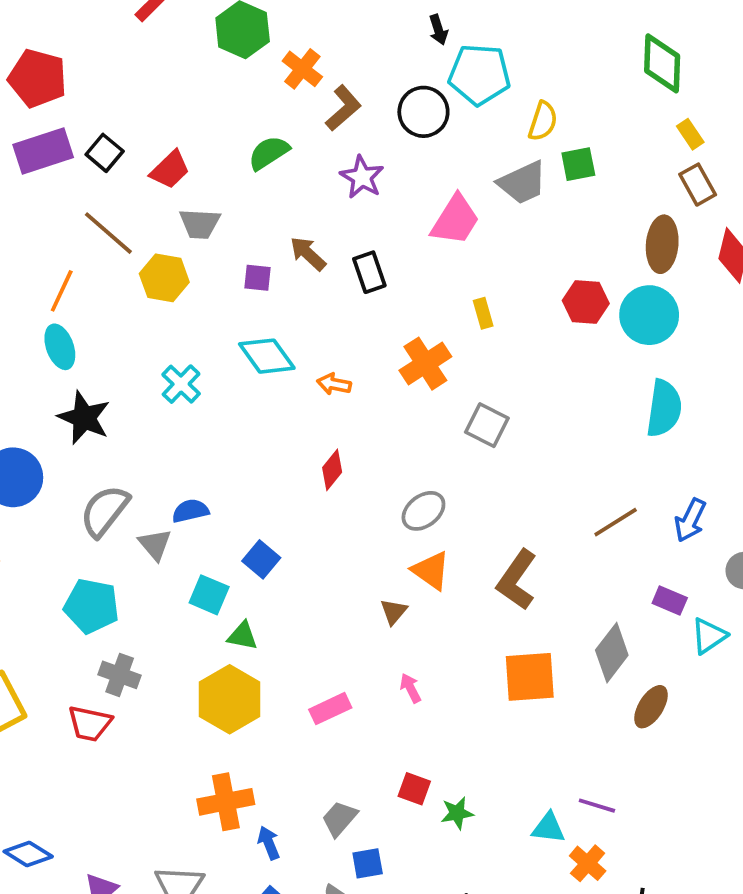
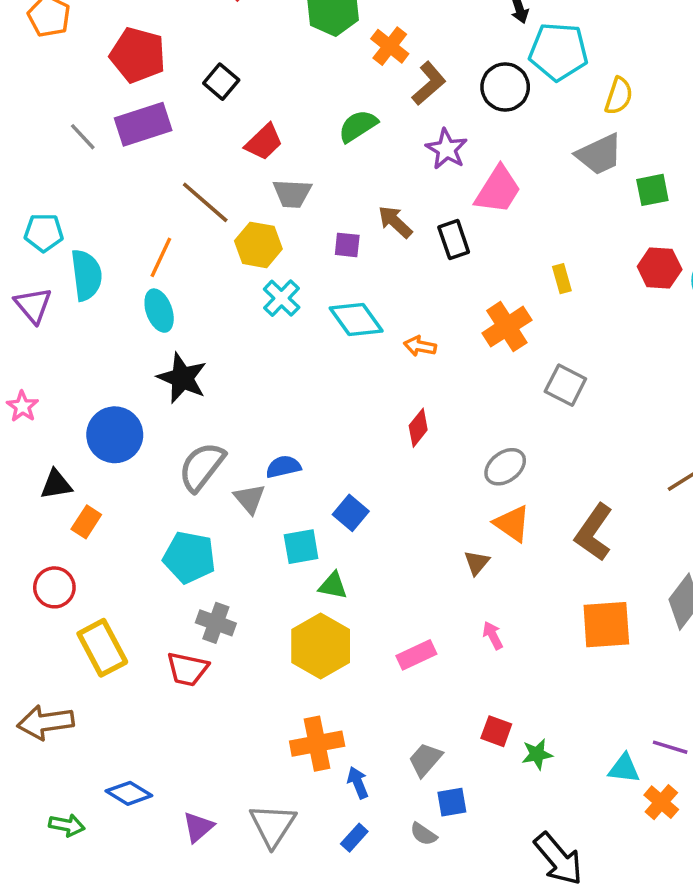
black square: (105, 153) -> (221, 82), moved
green square: (578, 164) -> (652, 190), moved
pink trapezoid: (455, 220) -> (498, 190), moved
cyan cross: (181, 384) -> (282, 298), moved
cyan square: (209, 595) -> (301, 547), turned -33

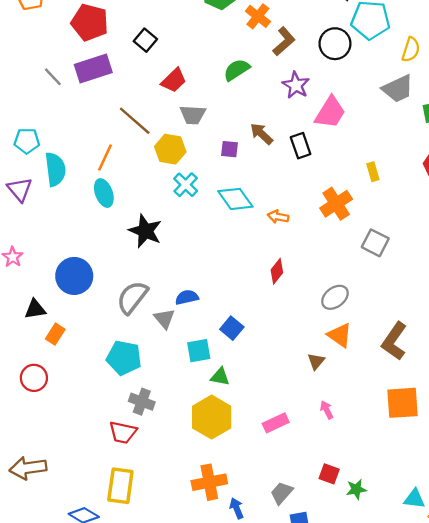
black star: (182, 378) -> (145, 231), moved
yellow rectangle: (102, 648) -> (120, 486), moved, turned 36

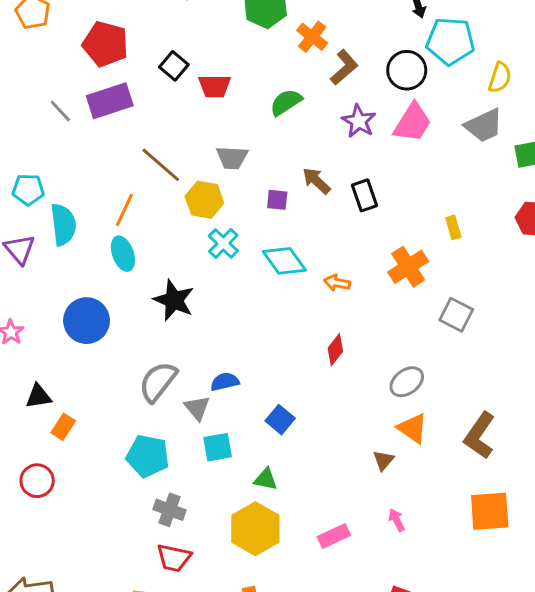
red trapezoid: (174, 80) -> (215, 86), moved, turned 44
pink trapezoid: (330, 112) -> (413, 123), moved
blue circle: (74, 276) -> (87, 321), moved
cyan square: (199, 351) -> (218, 447), moved
red trapezoid: (123, 432) -> (174, 558), moved

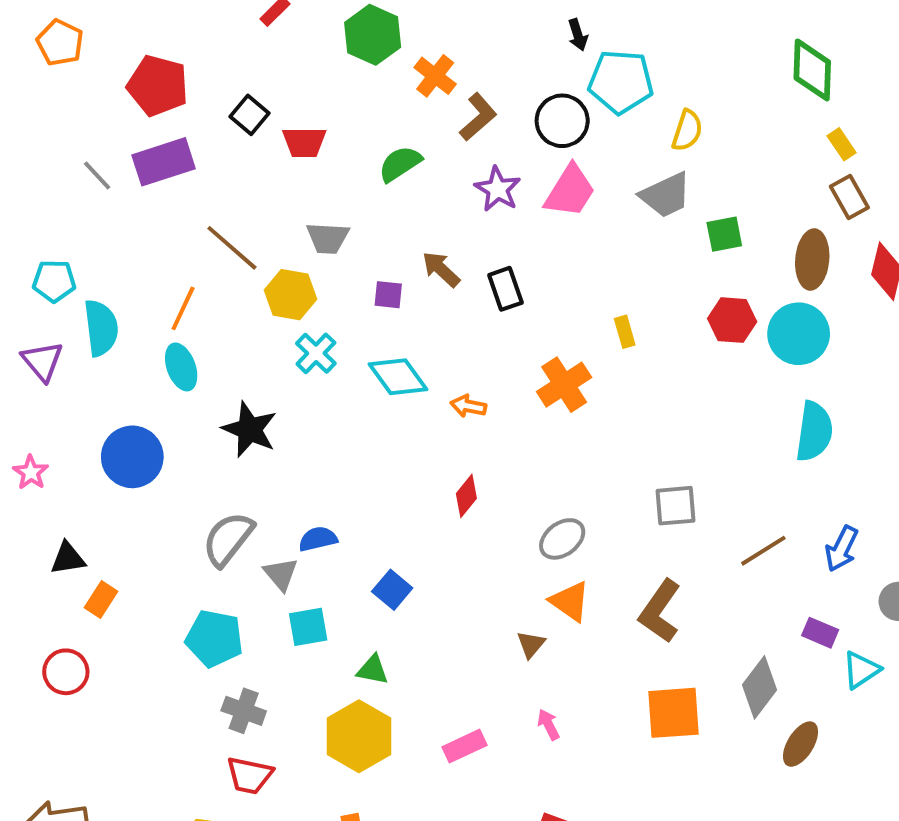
gray square: (456, 315) -> (675, 506), moved, turned -32

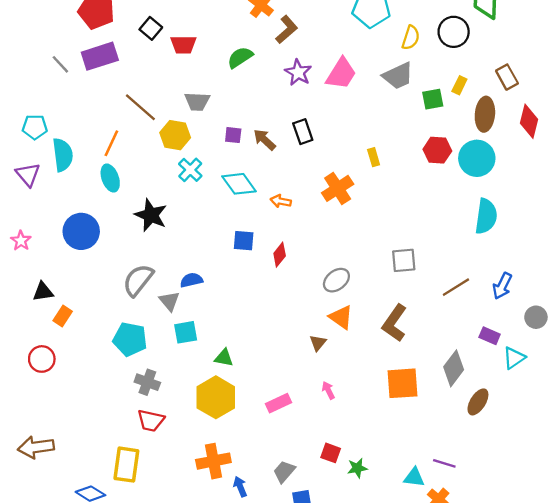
black circle: (562, 121) -> (454, 32), moved
yellow rectangle: (842, 144) -> (459, 85), moved, turned 60
brown arrow: (441, 269) -> (265, 140), moved
blue square: (392, 590) -> (244, 241), moved, turned -35

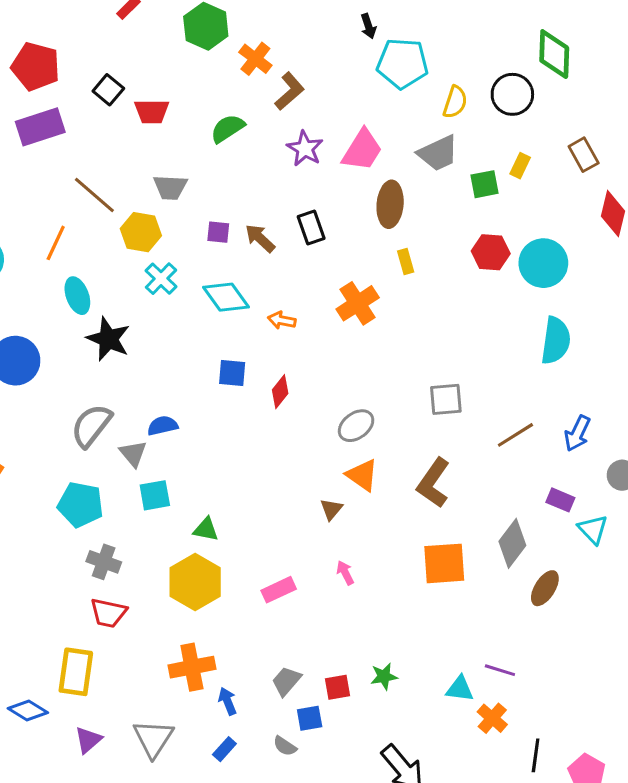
brown ellipse: (485, 114) -> (390, 204), moved
cyan ellipse: (110, 178) -> (77, 296), moved
cyan triangle: (514, 358) -> (593, 529), turned -40
red square: (331, 453) -> (337, 687), moved, turned -30

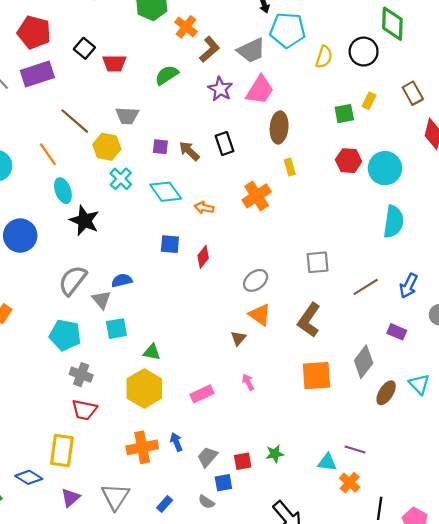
gray trapezoid: (438, 153) -> (251, 50), moved
orange line: (56, 243) -> (48, 154), turned -60
cyan triangle: (593, 529) -> (419, 384), moved
blue arrow: (228, 701) -> (176, 442), moved

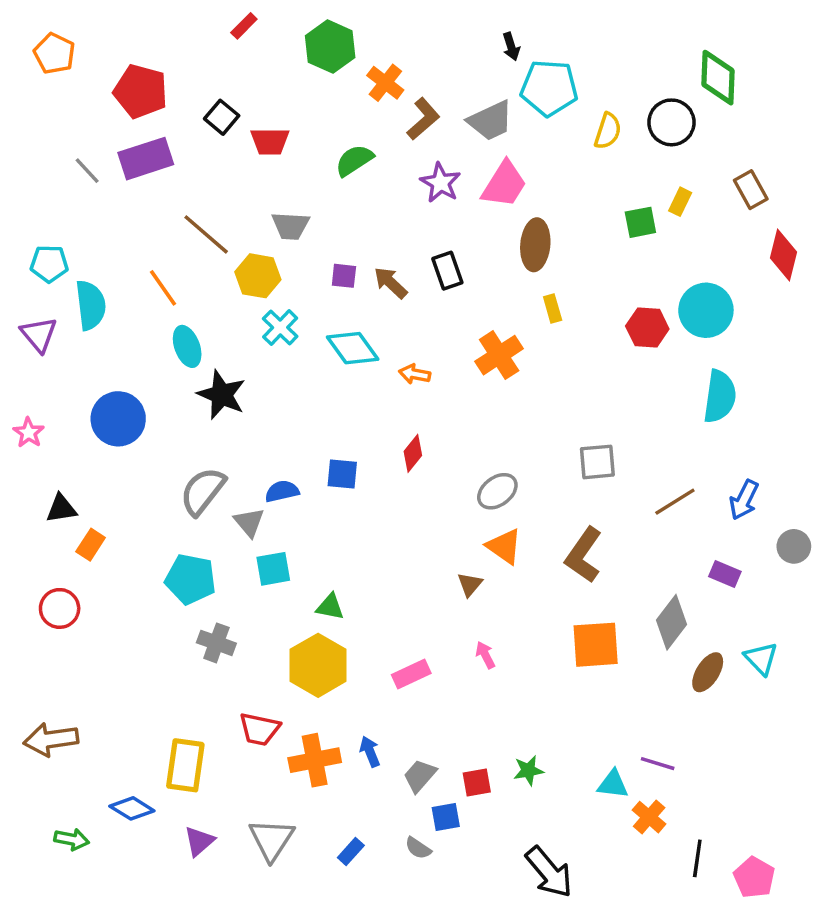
red hexagon: (349, 161) -> (647, 327), moved
blue square: (170, 244) -> (342, 474), moved
red trapezoid: (84, 410) -> (260, 729), moved

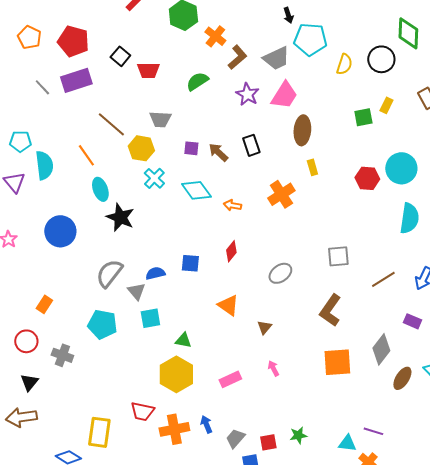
orange pentagon: (54, 53) -> (29, 37), moved
black triangle: (61, 508) -> (29, 382), moved, turned -42
orange triangle: (504, 546) -> (228, 305), moved
gray cross: (216, 643) -> (62, 355), moved

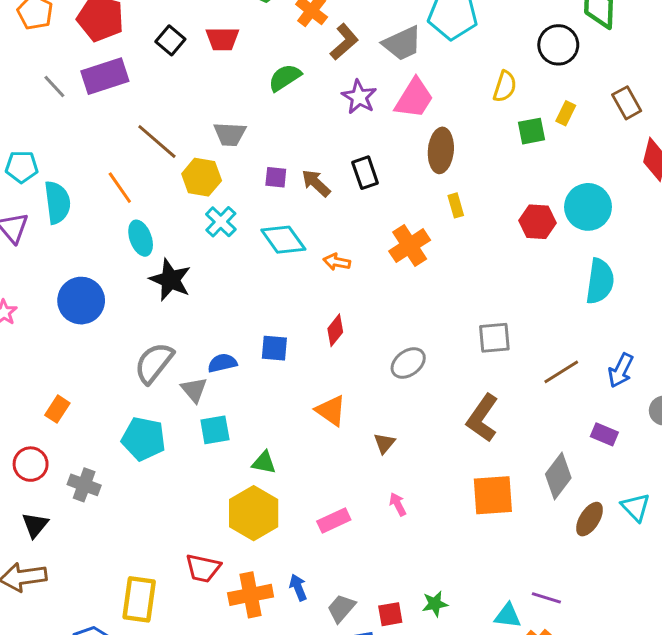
yellow semicircle: (344, 64) -> (505, 86), moved
red trapezoid: (148, 70) -> (222, 39), moved

